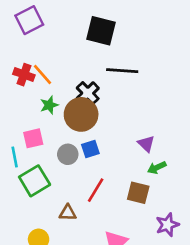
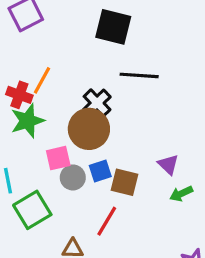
red cross: (24, 75) -> (19, 95), moved
orange line: (43, 75) -> (42, 80), turned 70
green star: (49, 105) -> (27, 121), moved, size x1.5
pink square: (33, 138) -> (58, 158), moved
brown square: (138, 193) -> (125, 182), moved

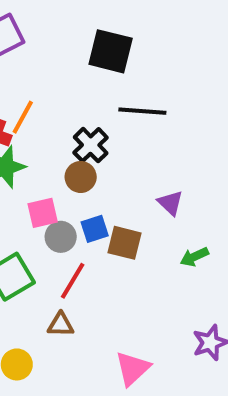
brown circle: (89, 129) -> (81, 177), size x0.6
purple triangle: (168, 165) -> (170, 203), moved
red line: (107, 221) -> (73, 281), moved

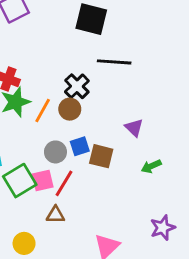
orange line: (23, 117) -> (43, 111), moved
pink square: (43, 213) -> (43, 181), moved

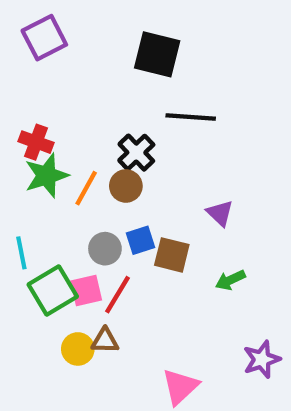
green arrow: (151, 166) -> (230, 280), moved
yellow circle: (24, 243) -> (78, 349), moved

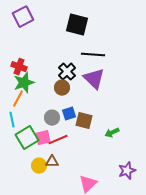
orange line: (86, 188) -> (18, 99), moved
purple triangle: (220, 213) -> (94, 79), moved, size x1.6
red line: (117, 295) -> (58, 140), turned 36

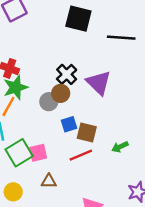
black line: (93, 55) -> (121, 38), moved
gray circle: (52, 118) -> (49, 102), moved
red line: (58, 140) -> (81, 155), moved
yellow circle: (39, 166) -> (13, 192), moved

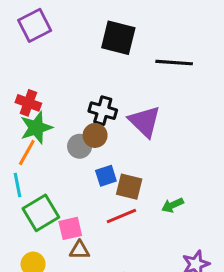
black cross: (67, 74) -> (103, 111), turned -30
pink square: (38, 153) -> (70, 228), moved

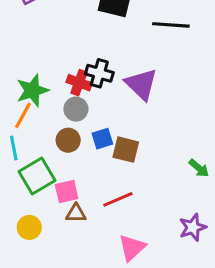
red cross: (28, 103) -> (79, 83), moved
brown circle: (95, 135) -> (68, 140), moved
green arrow: (173, 205) -> (199, 168), moved, turned -115
red line: (121, 216) -> (118, 199), moved

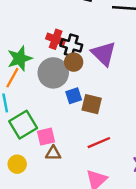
red cross: (79, 83) -> (56, 39), moved
gray circle: (76, 109) -> (53, 73), size x1.6
brown circle: (68, 140) -> (74, 62), moved
red line: (118, 199) -> (99, 143), moved

